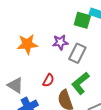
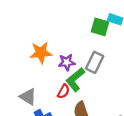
purple star: (60, 42) -> (67, 62), moved
green L-shape: (80, 83) -> (75, 80), moved

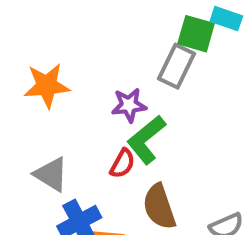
orange star: (41, 53) -> (47, 86), moved
gray rectangle: (95, 62) -> (177, 66), moved

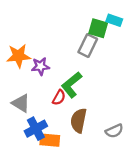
purple star: (129, 105) -> (40, 66), moved
brown semicircle: (159, 207) -> (79, 121), turned 30

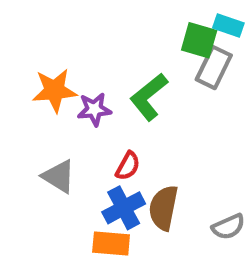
gray rectangle: (88, 46) -> (214, 67), moved
green L-shape: (72, 85) -> (149, 97), moved
blue cross: (36, 129) -> (124, 208), moved

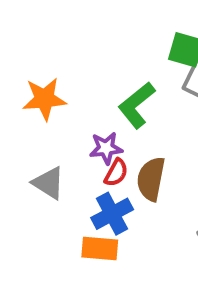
purple star: (94, 109) -> (106, 148), moved
brown semicircle: (163, 208) -> (151, 179), moved

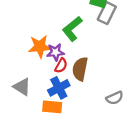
orange star: (44, 99) -> (40, 47), moved
gray triangle: (49, 183) -> (22, 87), moved

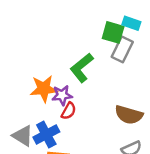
brown semicircle: (80, 69) -> (129, 115), moved, turned -85
blue cross: (59, 88) -> (46, 134), moved

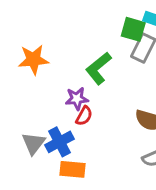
orange star: (44, 89) -> (34, 60), moved
gray triangle: (23, 136) -> (34, 143), turned 35

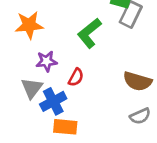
purple star: (77, 99) -> (47, 61), moved
gray triangle: (34, 143) -> (32, 88), moved

